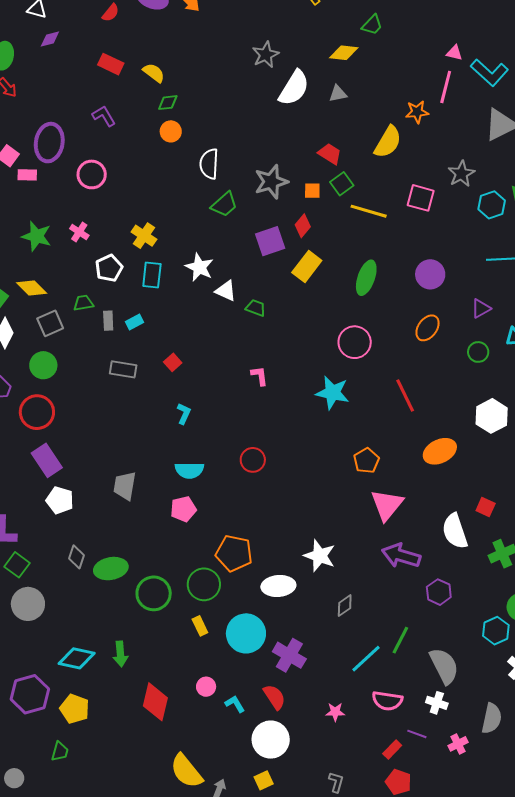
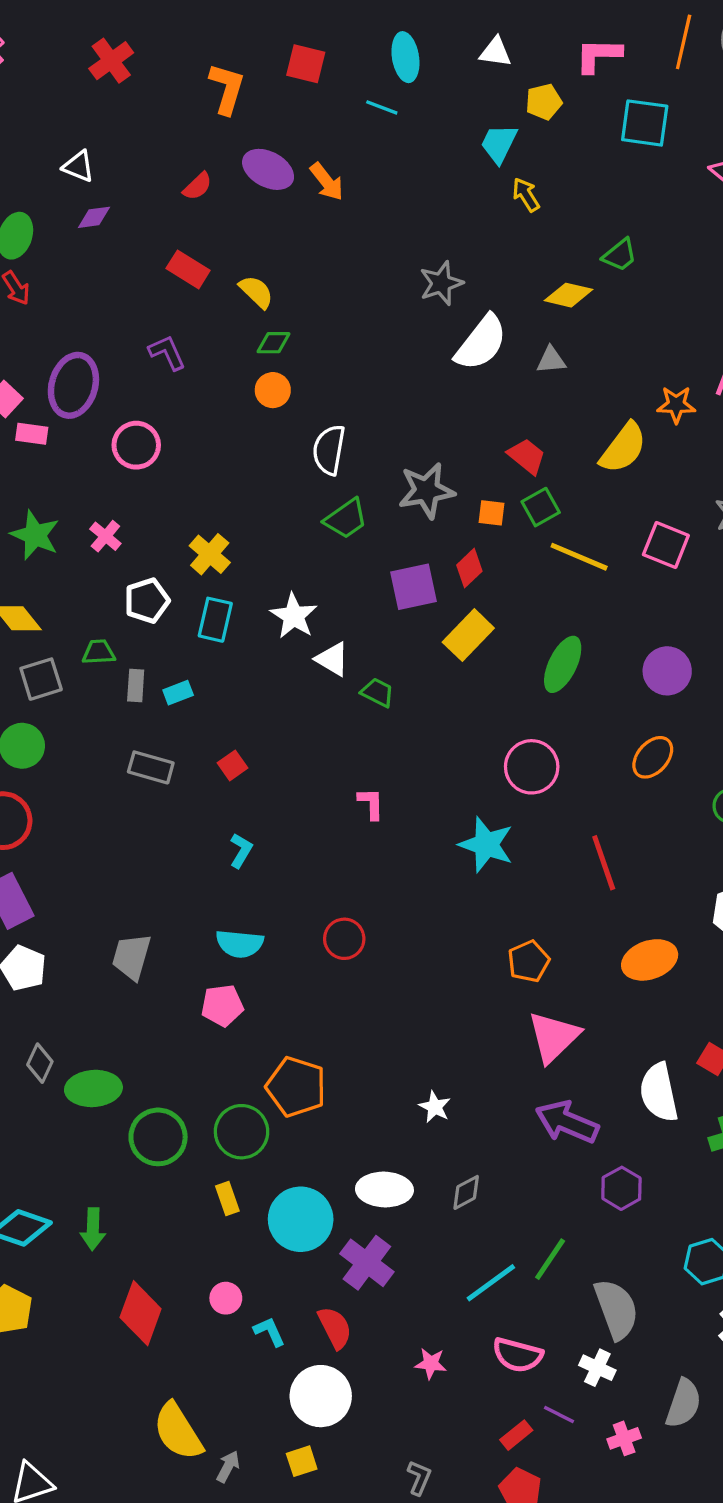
white star: (320, 556) -> (435, 1107), size x0.6
white ellipse: (278, 586) -> (384, 1189), moved

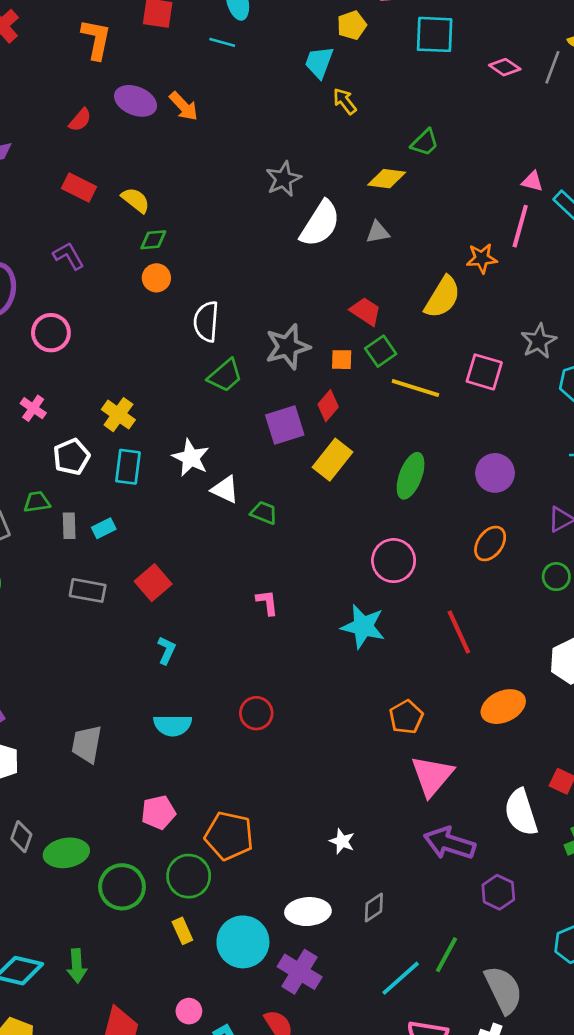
red square: (233, 765) -> (153, 583), size x1.5
pink pentagon: (222, 1006) -> (158, 812), moved

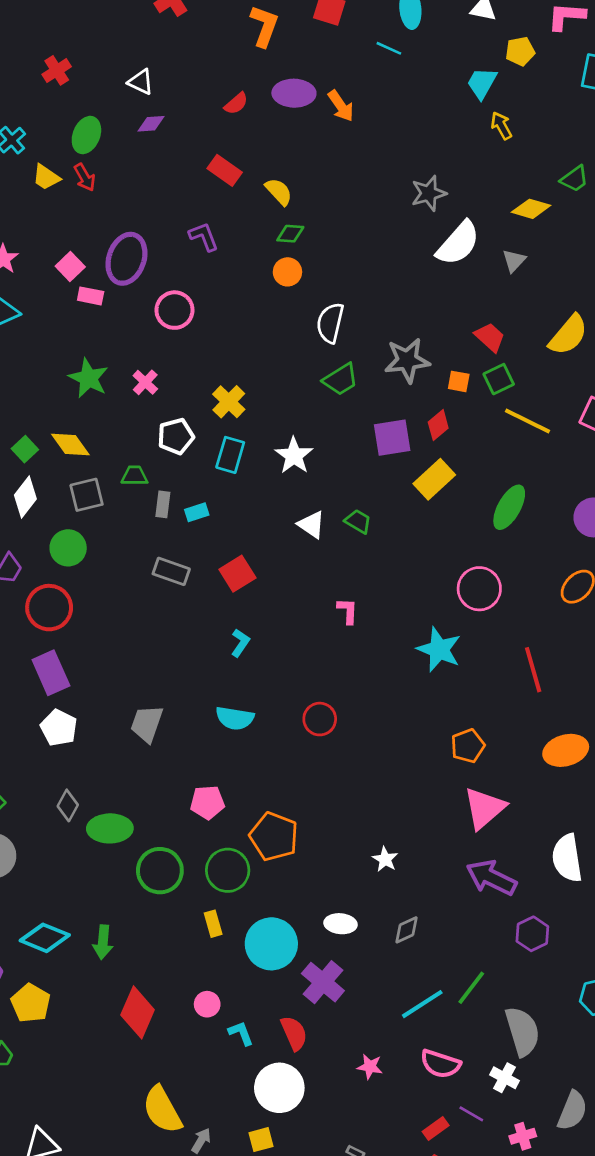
purple ellipse: (136, 101) -> (294, 93), turned -30
gray triangle: (378, 232) -> (514, 261), turned -45
white triangle: (225, 489) -> (311, 525), moved
white ellipse: (308, 912) -> (341, 924), size x0.7

